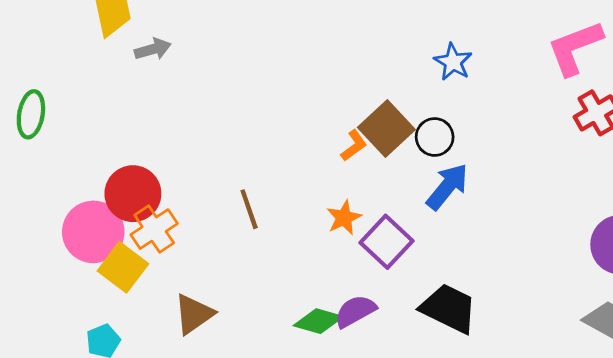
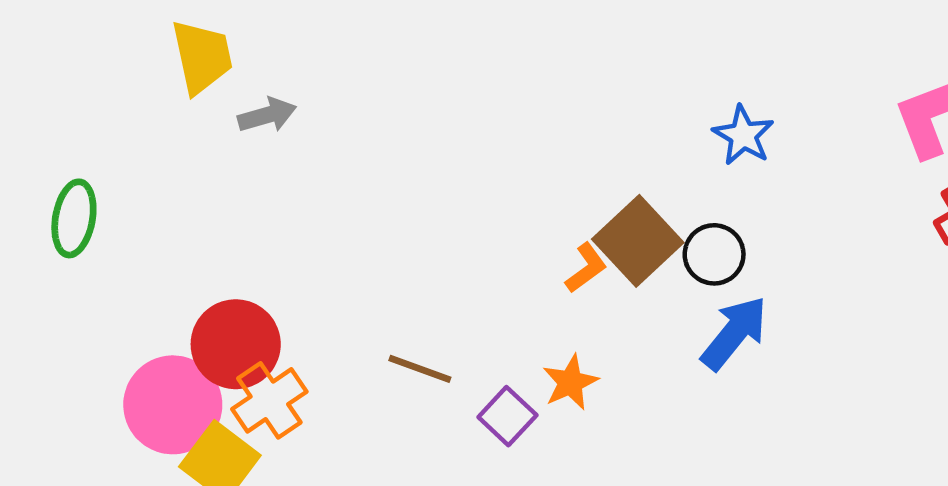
brown line: (249, 209) -> (420, 369), turned -51
purple square: (386, 242) -> (507, 416), moved, size x0.7

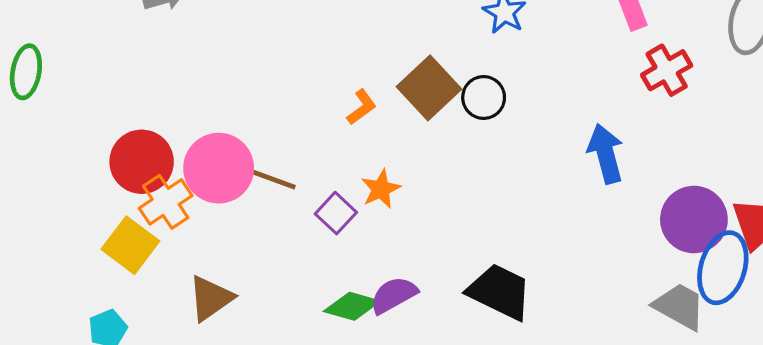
orange L-shape: (586, 268) -> (362, 107), moved
blue arrow: (734, 333) -> (606, 154), moved, turned -54
pink circle: (173, 405) -> (219, 168), moved

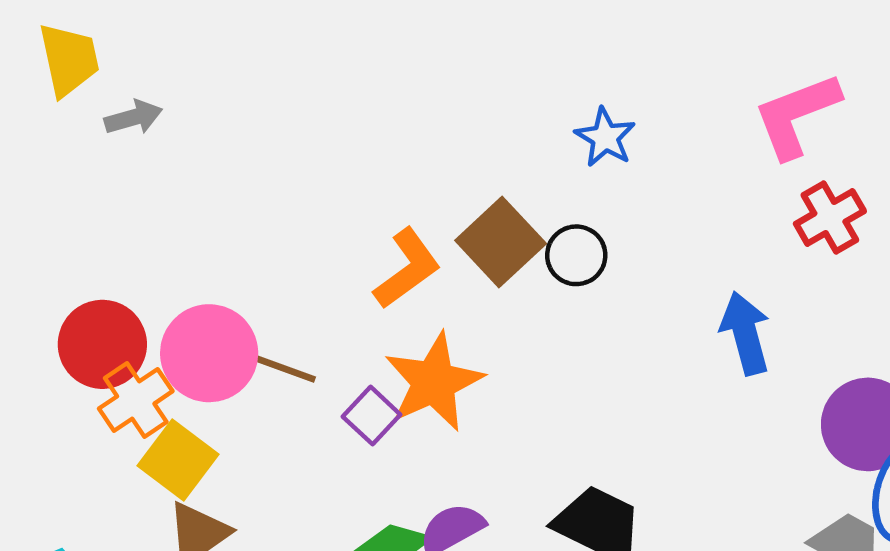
orange L-shape: (362, 107) -> (407, 269), size x1.6
orange star: (381, 189) -> (434, 382), size x1.8
yellow square: (130, 245) -> (178, 460), moved

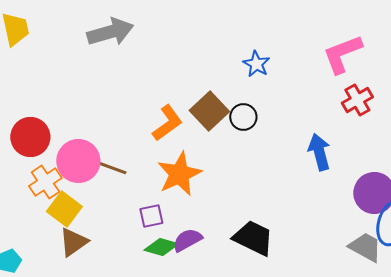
gray arrow: (133, 117) -> (110, 32), moved, size x1.8
red circle: (102, 344) -> (30, 137), moved
purple square: (372, 416) -> (151, 216), moved, turned 35

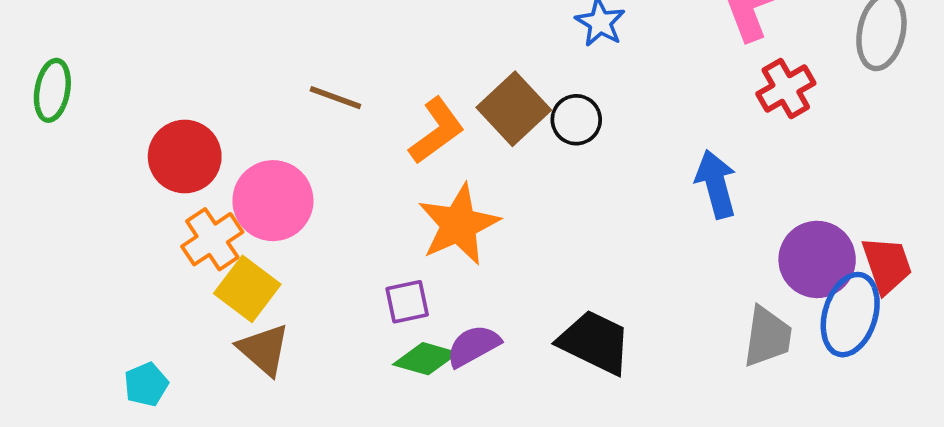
brown line: (112, 168) -> (335, 98), moved
brown triangle: (73, 242) -> (264, 350), turned -44
gray trapezoid: (365, 247) -> (767, 337), moved, turned 69

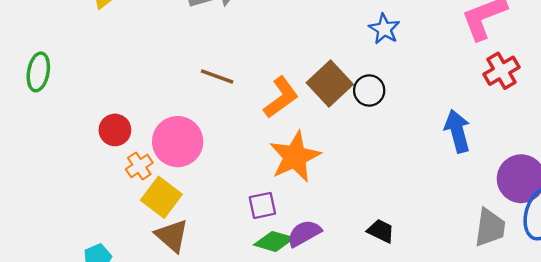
red circle: (185, 157) -> (115, 130), moved, size x0.7
orange cross: (212, 239) -> (139, 166), size x0.7
black trapezoid: (595, 342) -> (381, 231), size x0.6

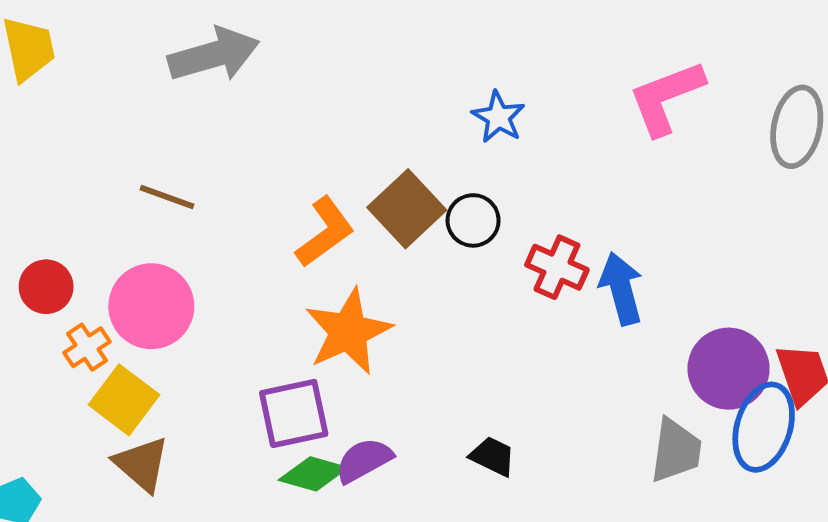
red cross: (502, 71) -> (557, 267), moved, turned -36
brown line: (217, 77) -> (167, 197), moved
purple square: (262, 205) -> (294, 413), size x1.5

